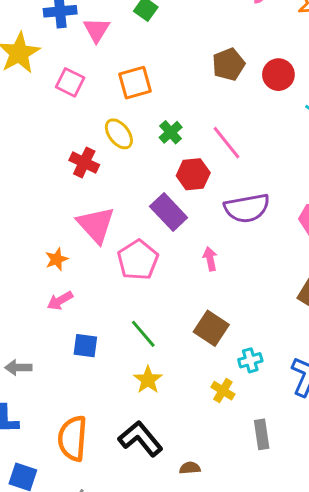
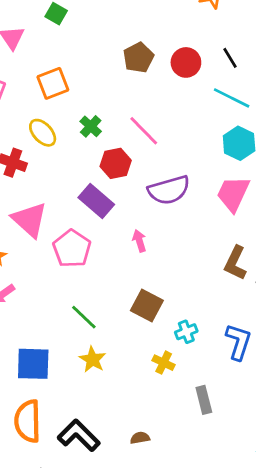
blue square: (85, 346) -> (33, 364), moved, size x1.5
black L-shape: (140, 439) -> (79, 435), moved

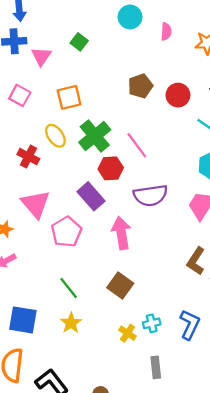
green cross: (91, 126) -> (95, 136), size x1.8
pink arrow: (139, 241) -> (121, 233), size x1.8
cyan cross: (186, 332) -> (152, 323), moved

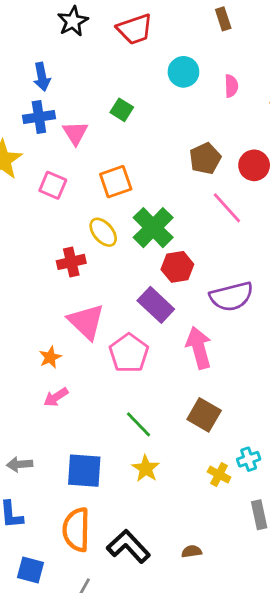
pink line: (137, 145) -> (227, 208), moved
red cross: (28, 157) -> (71, 262), turned -35

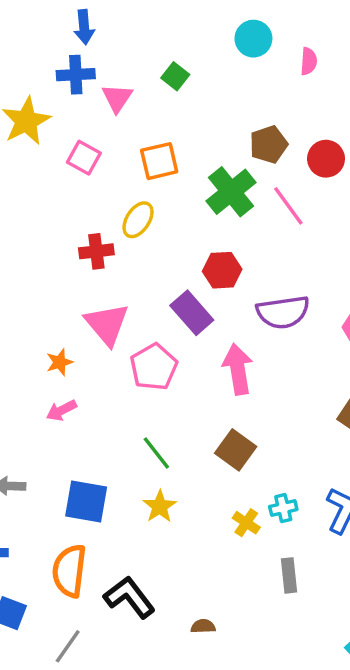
green cross: (153, 228) -> (231, 192), moved
yellow ellipse: (103, 232) -> (138, 220), turned 68
brown semicircle: (192, 551) -> (203, 626), moved

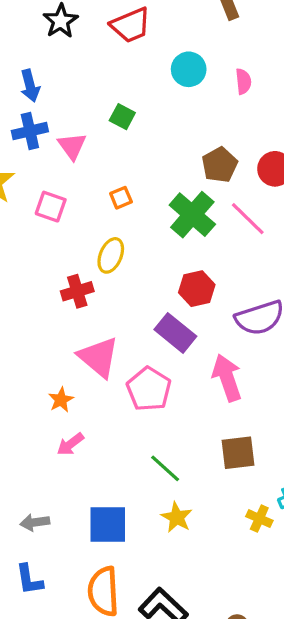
orange square: (159, 161) -> (121, 198), size x0.6
brown square: (236, 450) -> (238, 453), turned -33

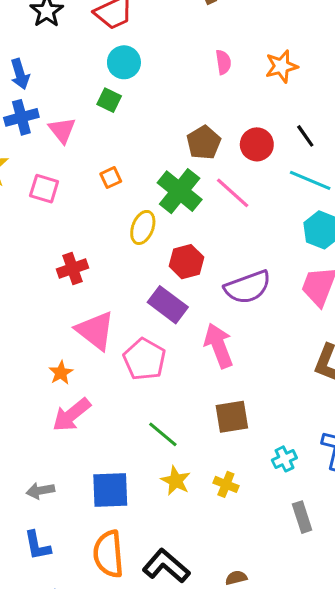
cyan circle: (189, 69) -> (124, 62), moved
yellow ellipse: (111, 255) -> (143, 227), moved
pink arrow: (70, 444) -> (72, 415), size x1.5
yellow cross: (259, 519) -> (226, 484), moved

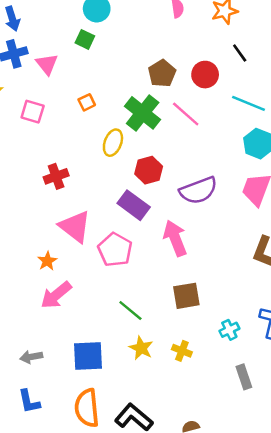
black line: (305, 136) -> (240, 53), moved

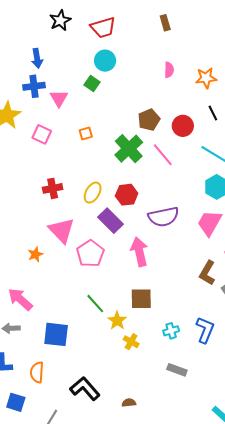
yellow ellipse: (113, 143) -> (93, 193), moved
pink arrow: (56, 295) -> (20, 299), moved, turned 72
yellow star: (141, 348) -> (117, 321), moved
gray rectangle: (244, 377) -> (177, 370), turned -60
orange semicircle: (87, 408) -> (37, 372), moved, size x0.7

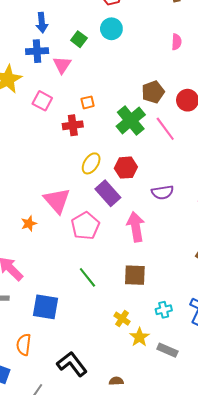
green square: (92, 84) -> (79, 39), moved
red cross: (53, 188) -> (73, 125), moved
purple semicircle: (164, 217) -> (162, 192), size x0.7
yellow star: (117, 321) -> (139, 337), moved

